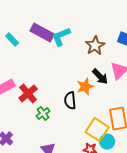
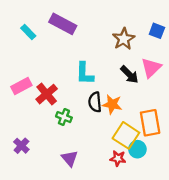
cyan L-shape: (61, 37) -> (85, 73), moved, turned -65
orange star: (85, 87) -> (112, 104), moved, turned 30
green cross: (43, 114) -> (64, 117), turned -32

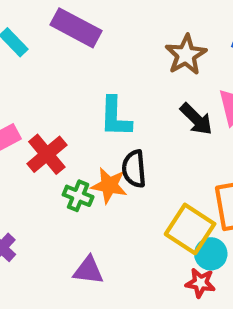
orange star: (112, 104) -> (109, 185), moved
purple triangle: (70, 158) -> (88, 270), turned -42
red star: (118, 158) -> (200, 283), moved

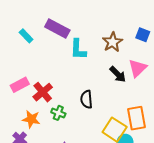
cyan L-shape: (115, 117) -> (78, 49), moved
orange star: (109, 185) -> (31, 119), moved

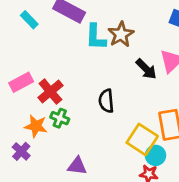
brown star: (113, 42) -> (121, 34), moved
green cross: (58, 113) -> (60, 118), moved

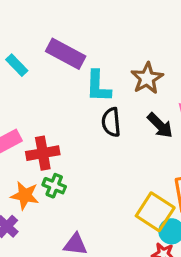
brown star: (121, 34) -> (147, 78), moved
red cross: (50, 92) -> (43, 153), turned 30
black semicircle: (106, 101) -> (111, 122), moved

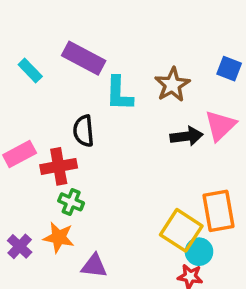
black semicircle: (111, 122) -> (84, 131), moved
black arrow: (160, 125) -> (187, 136), turned -52
orange star: (25, 195) -> (59, 237), moved

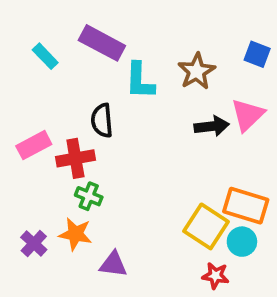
orange rectangle: (219, 211) -> (246, 206), turned -63
cyan circle: (199, 252) -> (242, 242), moved

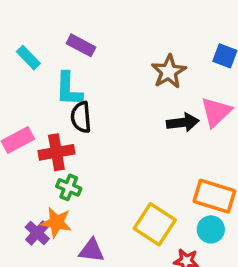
purple rectangle: (102, 43) -> (81, 45), size x0.7
cyan L-shape: (140, 81) -> (69, 89), moved
yellow square: (206, 226) -> (155, 224), moved
purple cross: (34, 243) -> (37, 233), moved

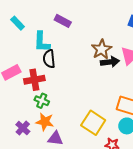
purple rectangle: (81, 45) -> (63, 21), moved
brown star: (169, 72) -> (102, 49), moved
orange star: (56, 222) -> (45, 122), moved

